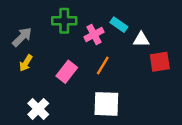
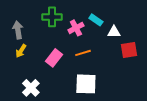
gray arrow: (22, 37) -> (18, 30), turned -54
orange line: (103, 66) -> (83, 53), turned 42

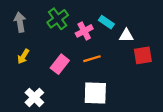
green cross: (52, 17) -> (58, 19), turned -36
gray arrow: (18, 30) -> (20, 22), moved

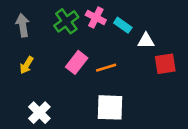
pink cross: (84, 31) -> (96, 18), moved, turned -35
pink rectangle: (60, 64) -> (77, 62), moved

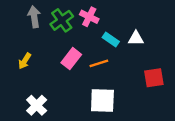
gray arrow: (23, 25) -> (34, 17), moved
cyan rectangle: (123, 25) -> (111, 39), moved
red square: (165, 64) -> (154, 78), moved

